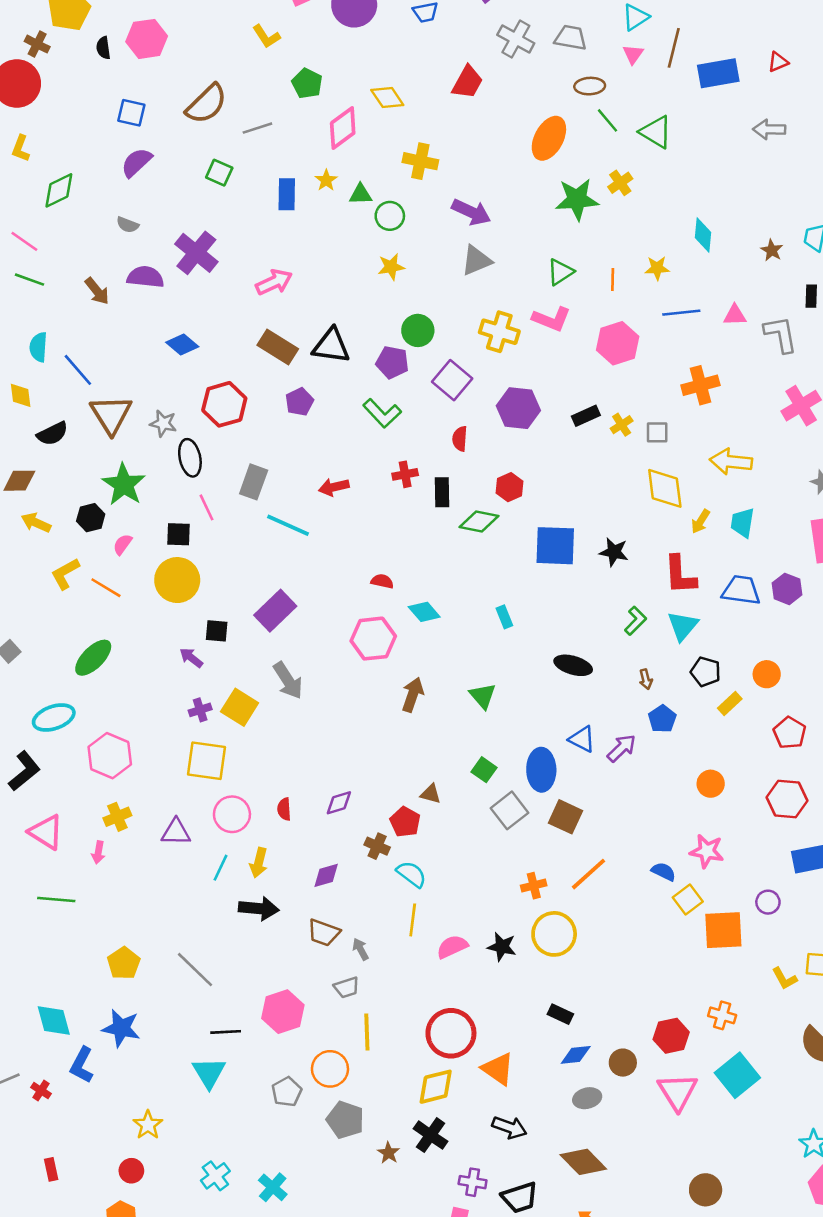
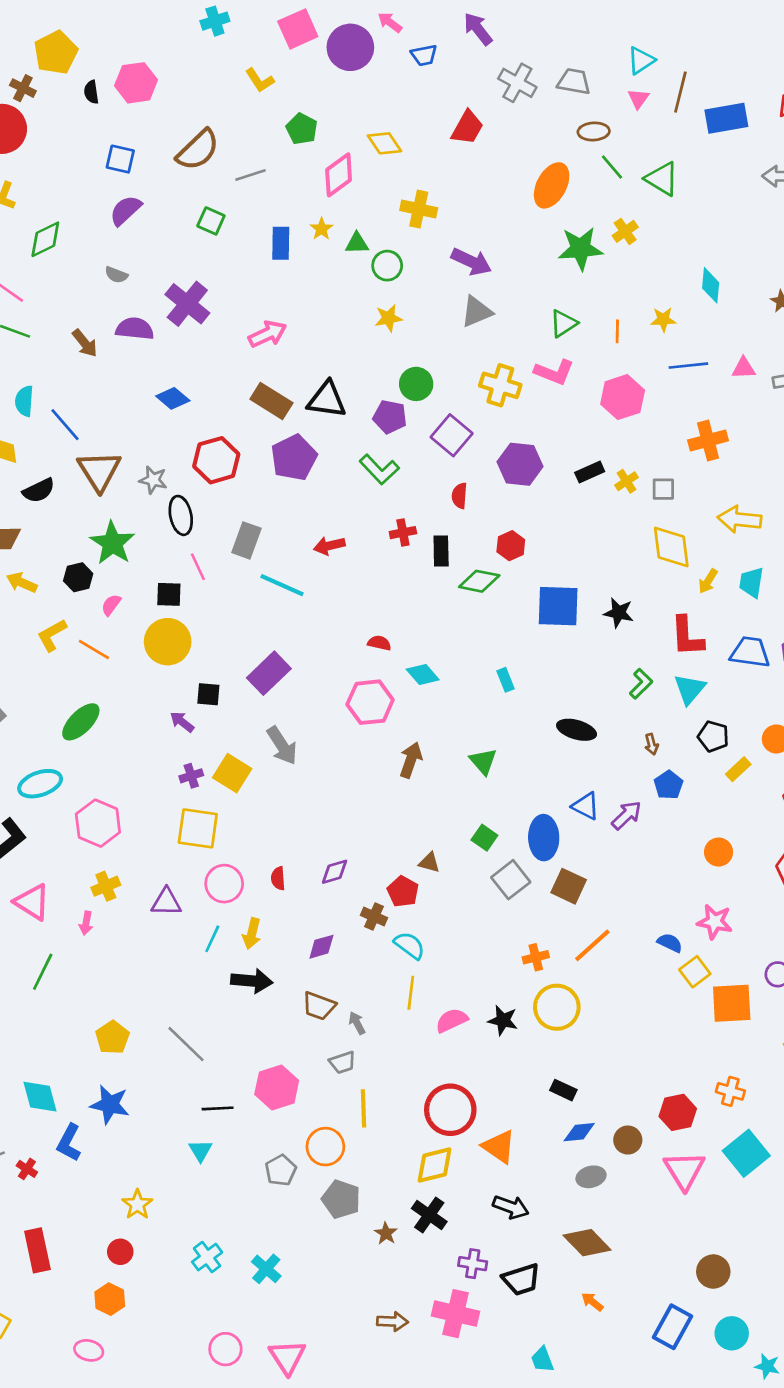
purple pentagon: (299, 402) -> (294, 458), size x1.6
green line: (56, 900) -> (43, 972), turned -69
cyan triangle: (209, 1073) -> (200, 1151), size x0.7
red rectangle: (51, 1169) -> (37, 1250), size x1.8

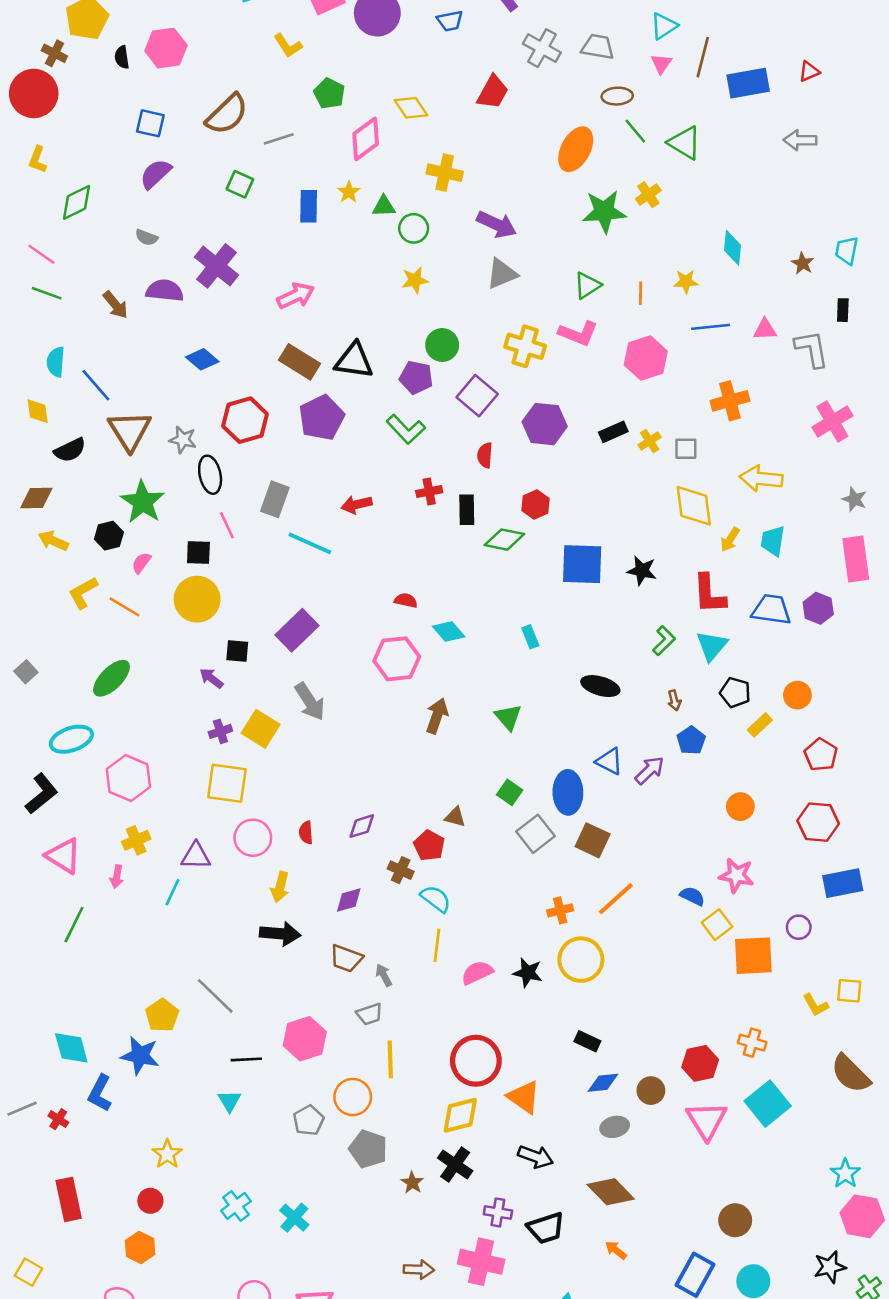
cyan line: (212, 939) -> (172, 892), moved
yellow pentagon: (112, 1037) -> (162, 1015), moved

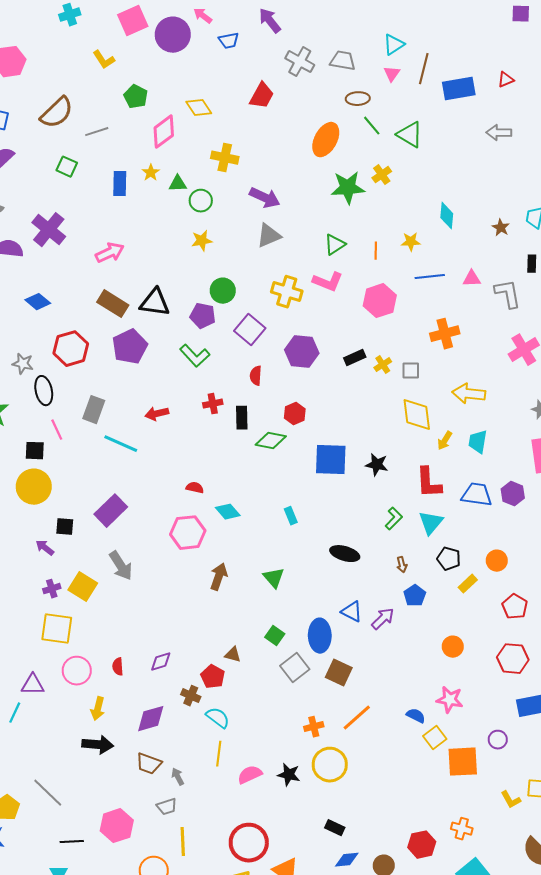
purple diamond: (349, 900) -> (151, 719), size x1.4

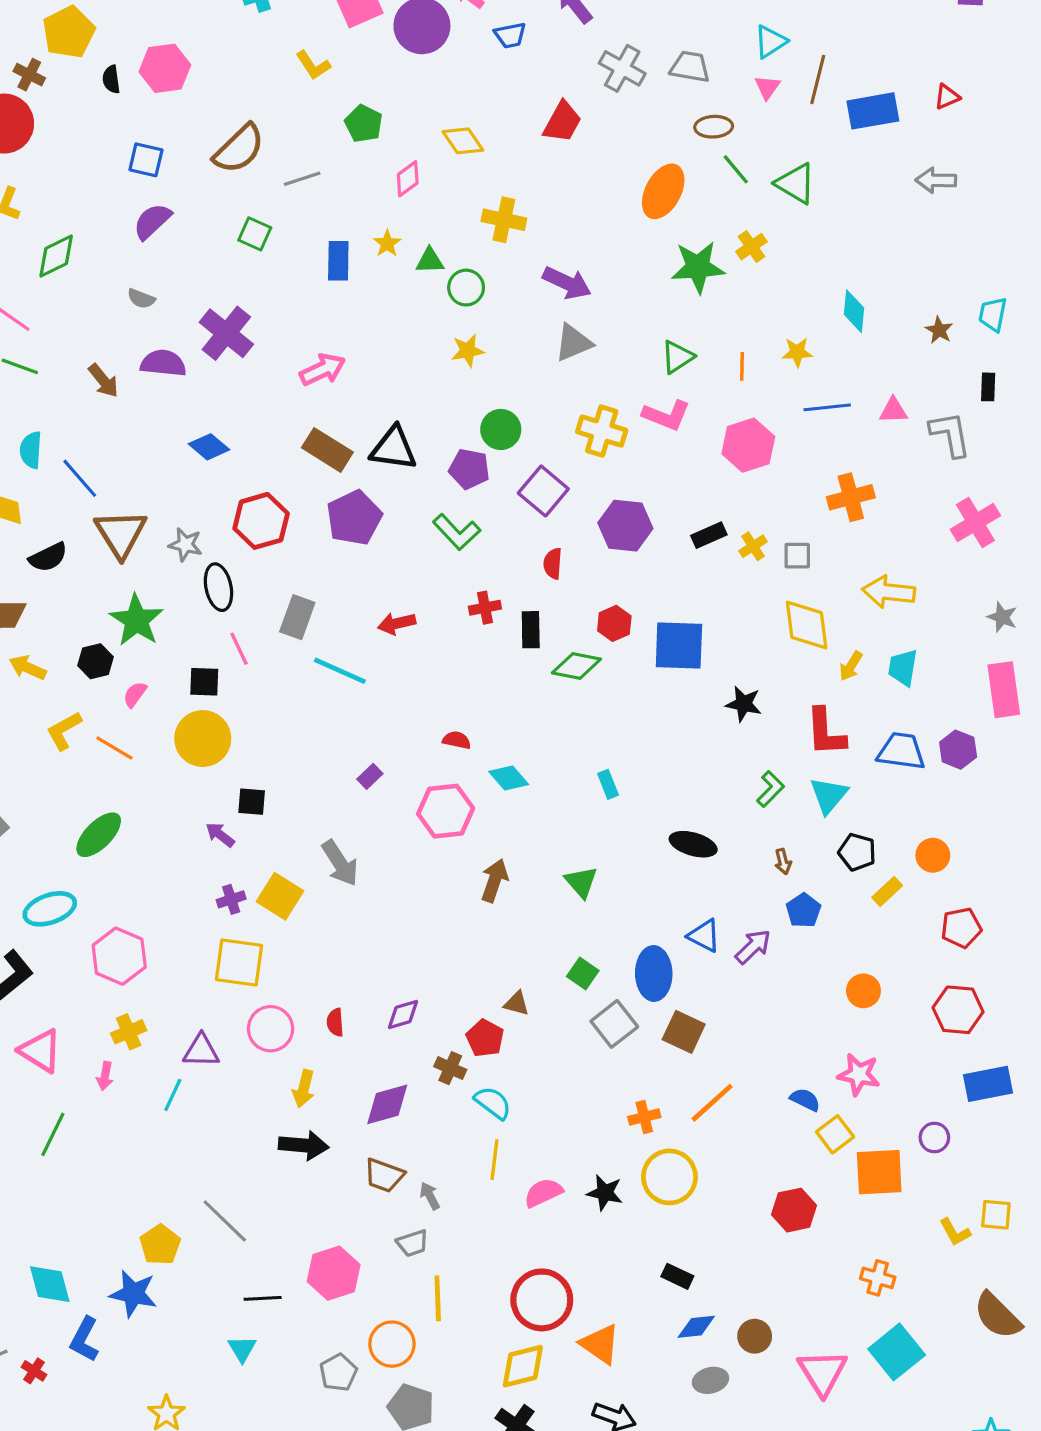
pink diamond: (164, 132) -> (408, 179), size x0.7
blue square: (331, 460) -> (679, 646), moved
purple rectangle: (111, 511) -> (370, 776), moved, size x0.5
red pentagon: (515, 607) -> (961, 928), turned 30
red hexagon: (422, 845) -> (794, 1210), moved

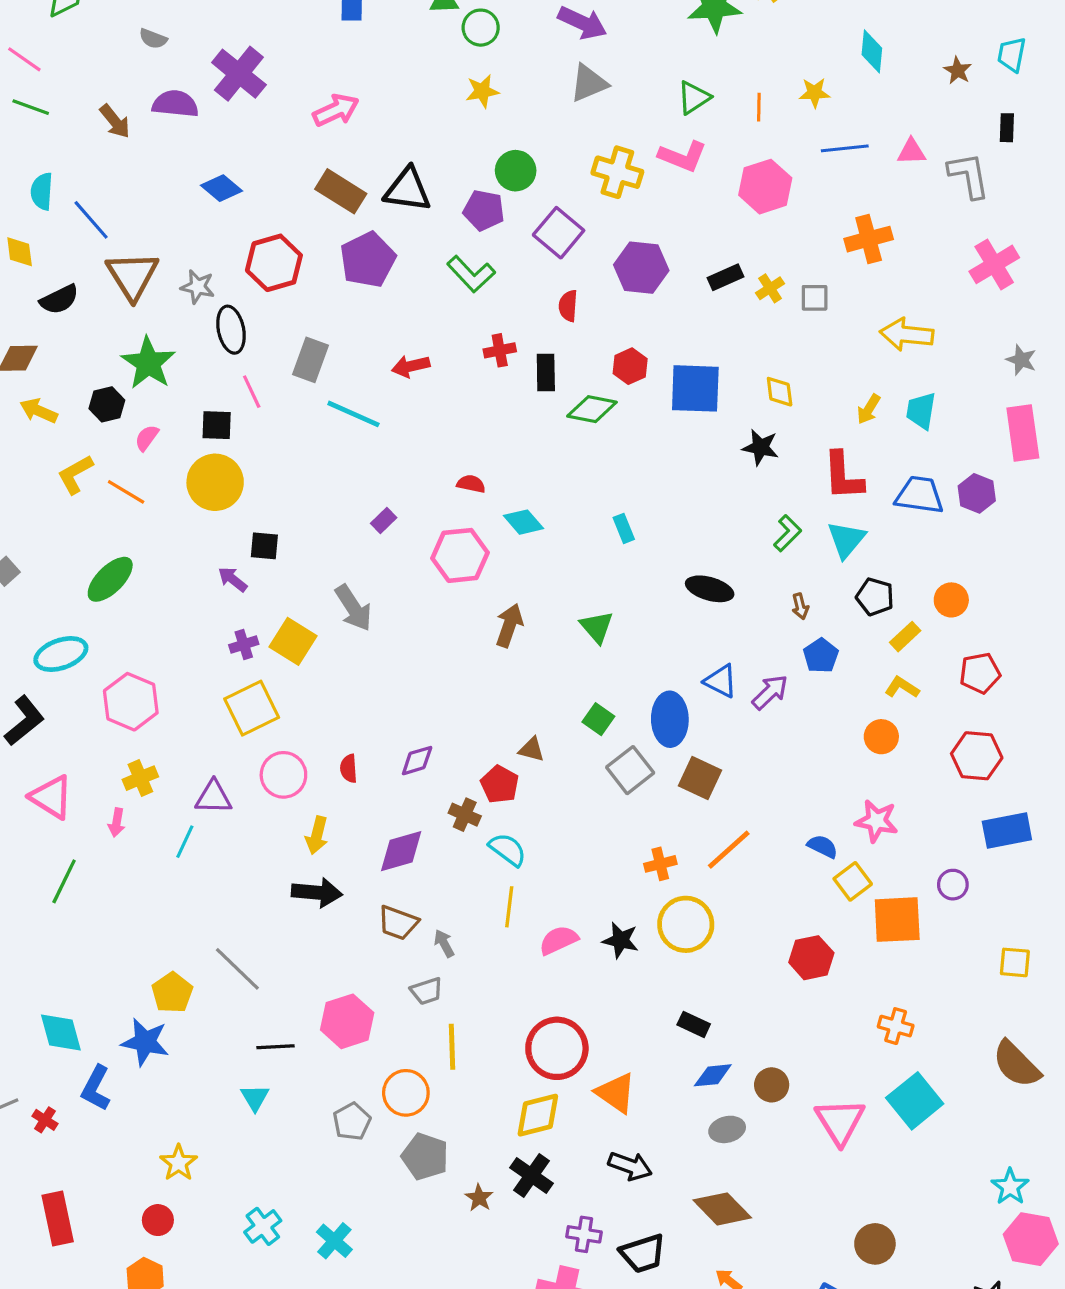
yellow diamond: (807, 625) -> (780, 392), moved, size x0.6
yellow square: (239, 962) -> (252, 708), turned -34
yellow L-shape: (955, 1232) -> (902, 687), moved, turned 152

